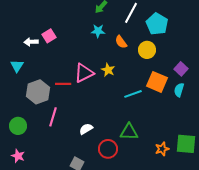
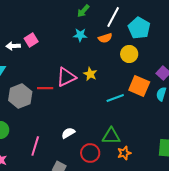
orange semicircle: (121, 42) -> (105, 38), moved, turned -72
pink line: (53, 117) -> (35, 146), moved
orange star: (162, 149) -> (124, 153), moved

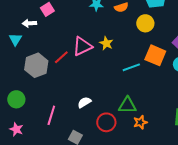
white arrow: (13, 46) -> (29, 23), moved
red line: (45, 88) -> (61, 57), turned -42

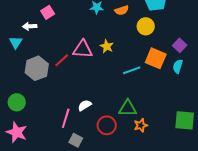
pink triangle: (82, 46) -> (83, 49), turned 30
pink line: (51, 115) -> (66, 118), moved
pink star: (16, 129) -> (17, 132), size x1.5

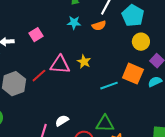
pink square: (48, 12) -> (36, 35), moved
yellow circle: (146, 26) -> (141, 42), moved
cyan semicircle: (178, 66) -> (155, 82), turned 48

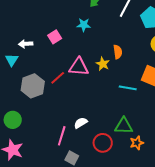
cyan star: (74, 23) -> (84, 25), moved
orange semicircle: (99, 26) -> (118, 52), moved, turned -80
cyan line: (109, 86) -> (128, 88), turned 30

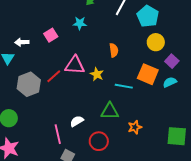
yellow star: (103, 64) -> (97, 74), moved
green triangle: (124, 126) -> (110, 111), moved
pink line: (62, 136) -> (58, 134), turned -30
orange star: (137, 143) -> (135, 127), moved

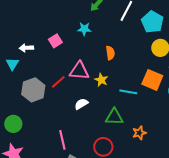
orange semicircle: (114, 50) -> (110, 53), moved
white semicircle: (77, 121) -> (81, 104), moved

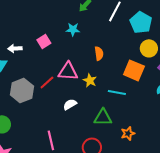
orange square: (152, 80) -> (134, 70), moved

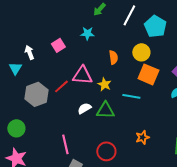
white arrow: (15, 48) -> (29, 52), turned 72
yellow circle: (149, 48) -> (141, 52), moved
green triangle: (103, 117) -> (105, 110), moved

